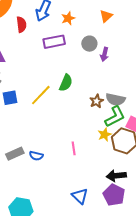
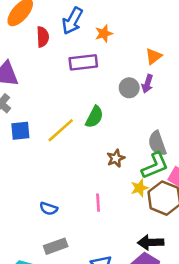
orange triangle: (106, 16) -> (154, 56), moved
gray circle: (89, 44) -> (129, 88), moved
gray semicircle: (115, 99) -> (157, 143), turned 54
brown star: (97, 101) -> (116, 158), moved
gray rectangle: (15, 154) -> (56, 246), moved

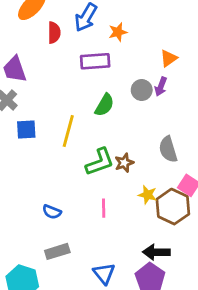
green semicircle: (94, 117) -> (104, 105), moved
yellow line: (61, 130) -> (68, 131), turned -36
green L-shape: (155, 166) -> (100, 162), moved
yellow star: (140, 188) -> (148, 195), turned 30

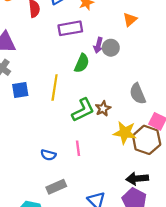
purple arrow: (161, 87) -> (98, 45), moved
yellow star: (148, 195) -> (125, 133), size x1.5
pink line: (104, 208) -> (78, 148), moved

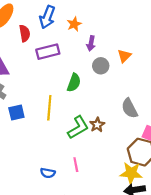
orange triangle: (130, 19) -> (124, 56), moved
purple rectangle: (70, 28) -> (48, 52), moved
purple arrow: (98, 45) -> (91, 43), moved
yellow star: (125, 133) -> (131, 173), moved

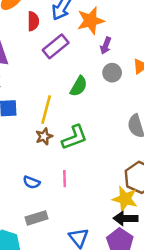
orange star: (74, 24) -> (91, 21), size x1.6
purple rectangle: (48, 52) -> (56, 46), turned -35
brown star: (97, 125) -> (44, 136), moved

